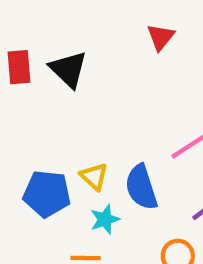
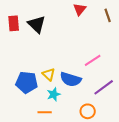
blue semicircle: (141, 187) -> (71, 79), turned -55

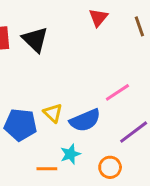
blue semicircle: (71, 79) -> (85, 120), turned -40
cyan star: (54, 94) -> (70, 154), moved

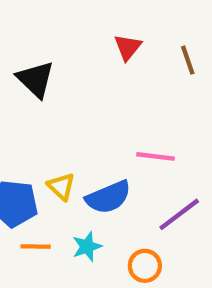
pink line: (117, 92) -> (156, 156), turned 40
orange line: (47, 169) -> (36, 247), moved

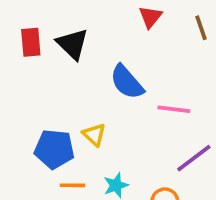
blue semicircle: (108, 197) -> (127, 82), moved, turned 72

